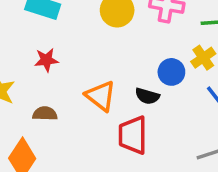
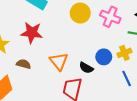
red star: (46, 60) -> (32, 33), size x1.5

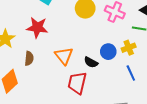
brown semicircle: (24, 64) -> (29, 58), turned 80

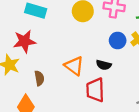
red star: (37, 27) -> (24, 41), moved
blue circle: (108, 52) -> (118, 41), moved

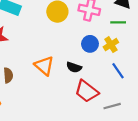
red trapezoid: (95, 90) -> (87, 91), moved, turned -55

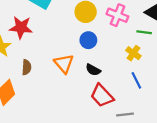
blue circle: (90, 44) -> (88, 40), moved
yellow cross: (111, 45) -> (133, 53), turned -32

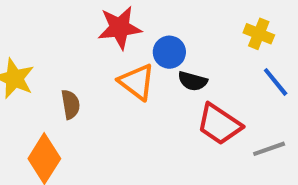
red star: (21, 27) -> (120, 28), moved
blue circle: (88, 40) -> (169, 52), moved

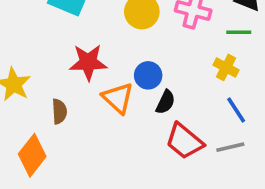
red star: (120, 28) -> (88, 62), moved
black semicircle: (193, 81) -> (165, 102), turned -85
gray line: (269, 149) -> (230, 147), moved

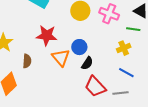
yellow cross: (226, 67) -> (124, 48), turned 32
blue line: (236, 110) -> (126, 73), turned -35

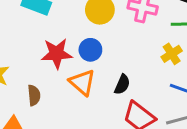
blue circle: (79, 47) -> (90, 50), moved

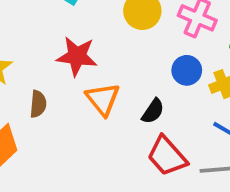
blue circle: (90, 50) -> (187, 70), moved

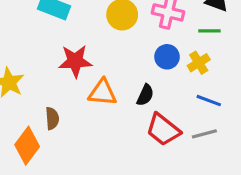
orange triangle: (103, 99) -> (103, 92), turned -36
brown semicircle: (38, 104) -> (52, 118), moved

